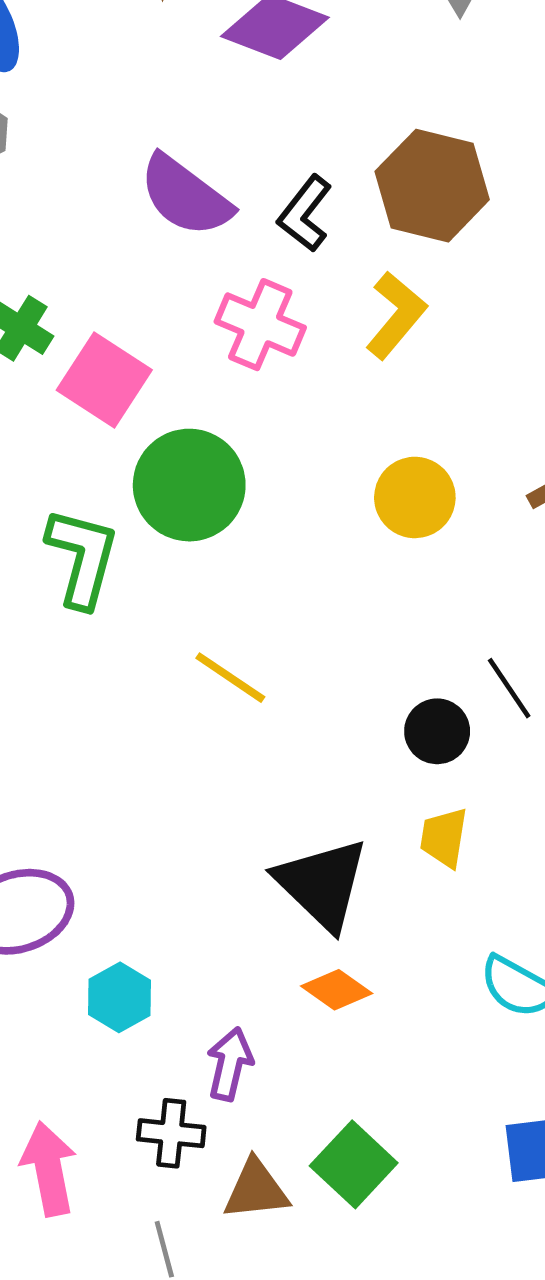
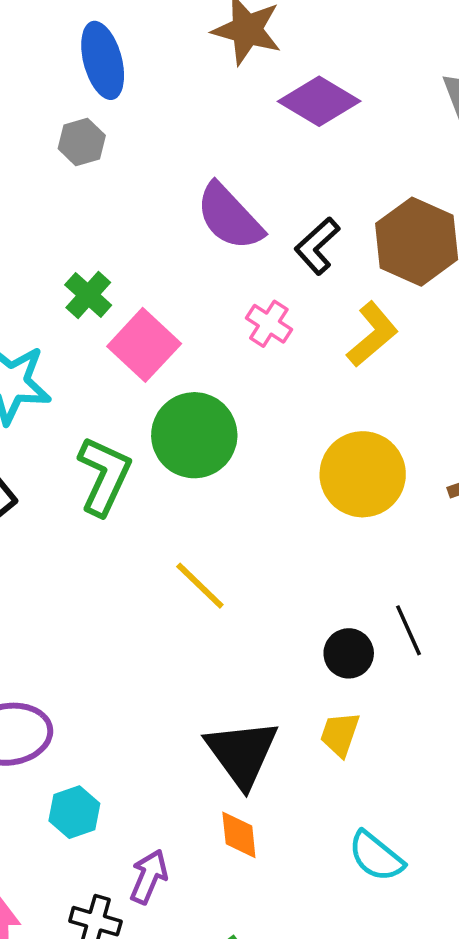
pink cross: (260, 325) -> (269, 324), size x0.7
yellow circle: (415, 497) -> (363, 474), size x1.4
orange diamond: (337, 990) -> (239, 835), turned 39

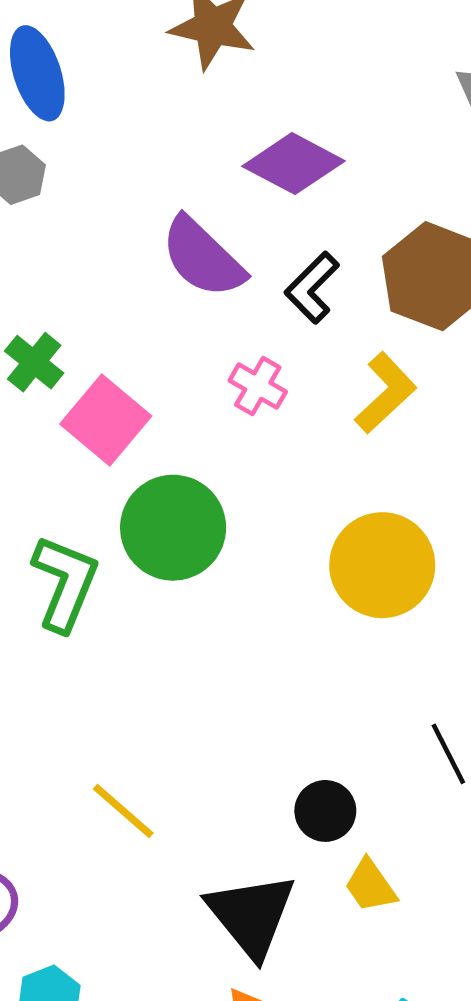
purple diamond: (319, 101) -> (293, 164), moved
yellow line: (200, 586) -> (123, 811), moved
black circle: (349, 653) -> (325, 811), moved
yellow trapezoid: (340, 734) -> (370, 886), turned -51

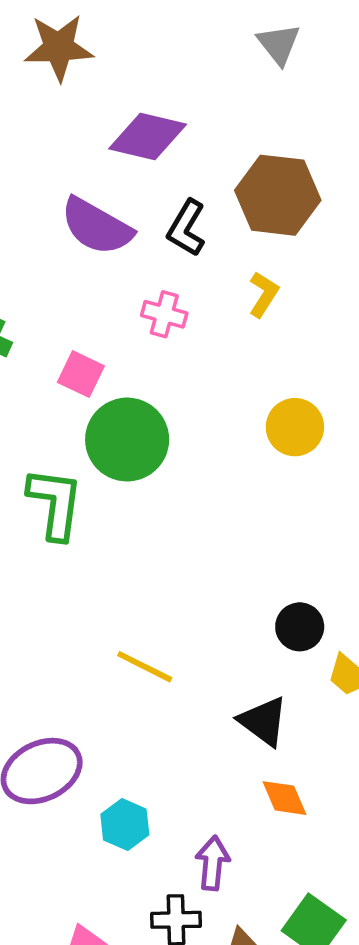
yellow L-shape: (385, 393) -> (264, 294), size x0.7
pink square: (106, 420) -> (81, 374), moved, size x0.7
yellow circle: (382, 565) -> (295, 427), size x0.7
black triangle: (251, 915) -> (263, 721), size x0.7

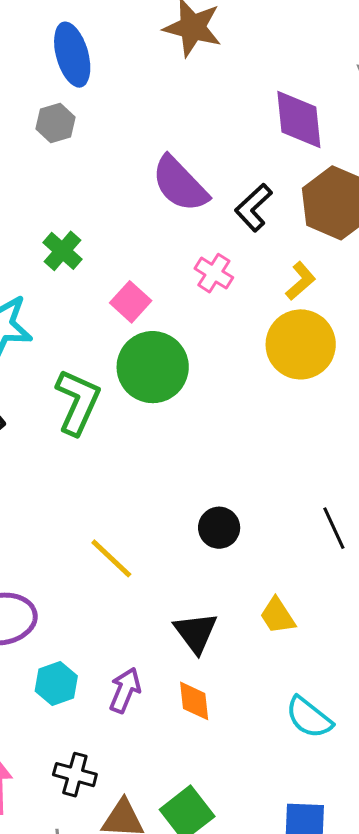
purple diamond: (148, 137) -> (299, 119), moved, turned 54
yellow circle: (295, 427) -> (301, 344), moved, size x1.4
black circle: (300, 627) -> (219, 528), moved
purple arrow: (213, 863) -> (125, 690), moved

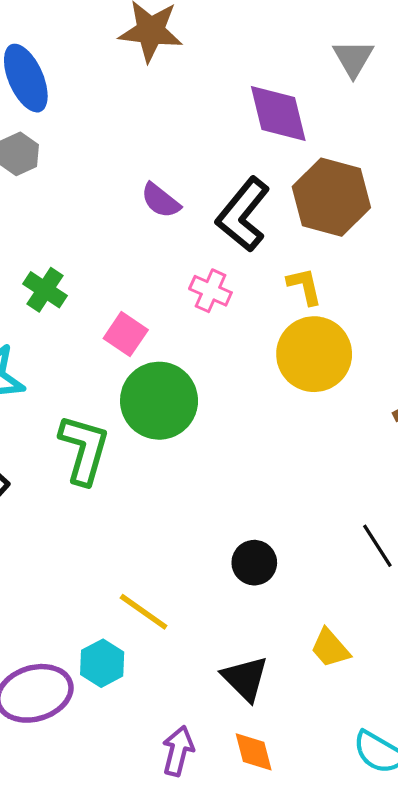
purple semicircle: (180, 184) -> (161, 201), size x0.6
black L-shape: (253, 207) -> (243, 215), size x1.4
yellow L-shape: (301, 281) -> (305, 286), turned -54
cyan hexagon: (56, 684) -> (102, 663), moved

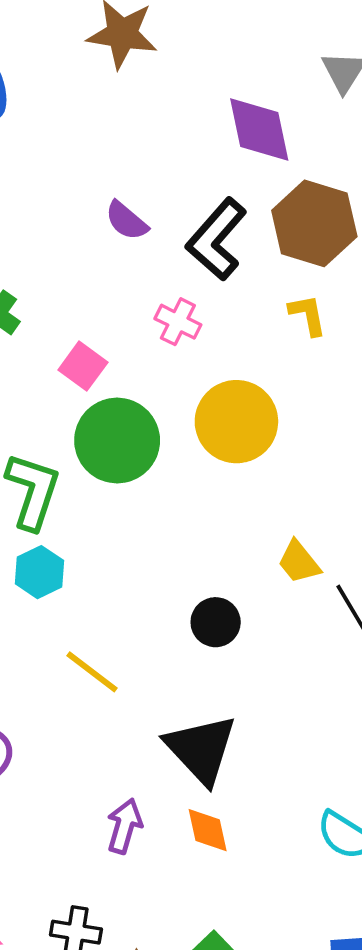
yellow L-shape: (305, 286) -> (308, 315), moved
yellow circle: (314, 354) -> (236, 422), moved
yellow trapezoid: (330, 648) -> (299, 562), moved
cyan hexagon: (102, 663) -> (39, 572), moved
black triangle: (245, 678) -> (201, 749), size x1.4

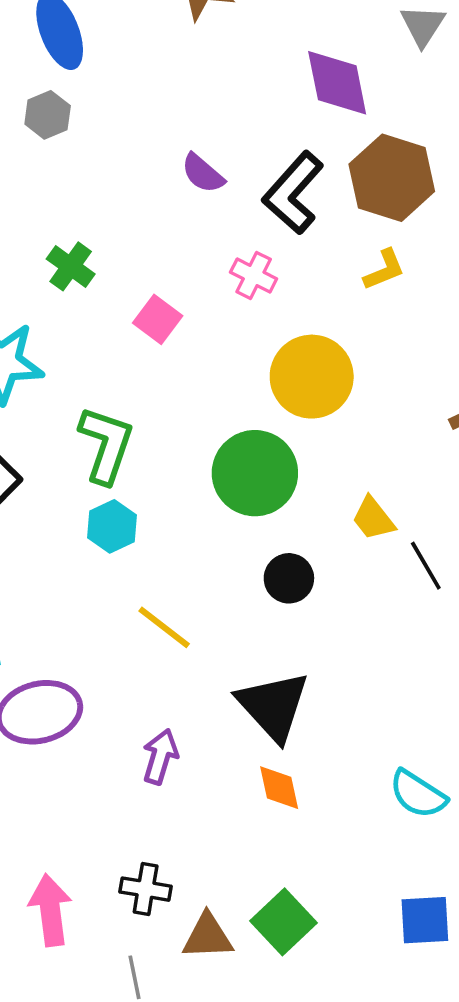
yellow L-shape: (308, 315) -> (384, 270), turned 78
green circle: (117, 441) -> (255, 473), moved
purple arrow: (125, 826) -> (160, 757), moved

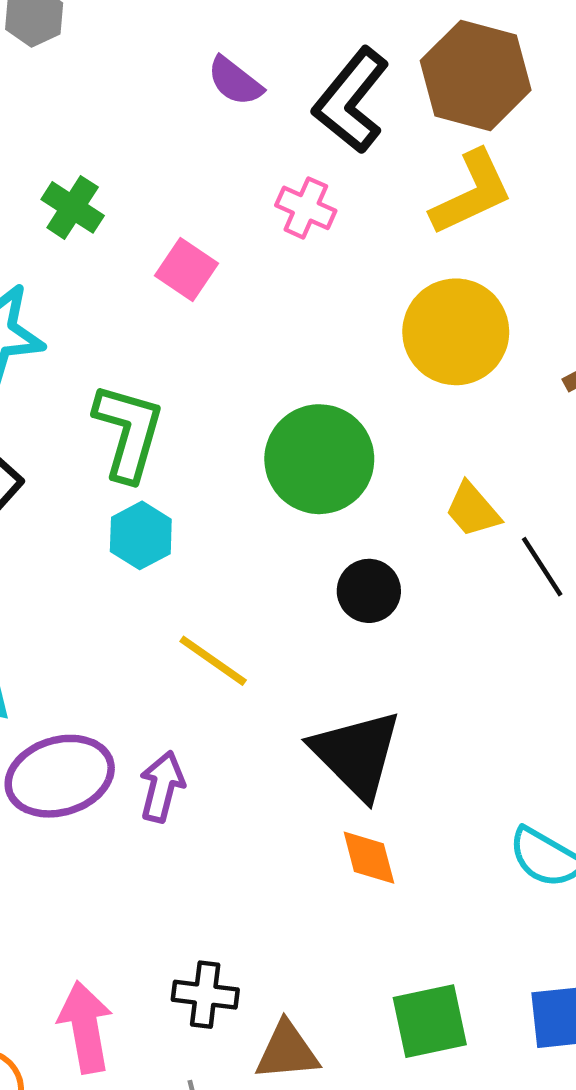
yellow L-shape: (384, 270) -> (472, 193), size x1.6
yellow circle: (312, 377) -> (456, 332), moved
purple arrow: (160, 757) -> (162, 787), moved
green square: (284, 922) -> (430, 1021), moved, turned 34

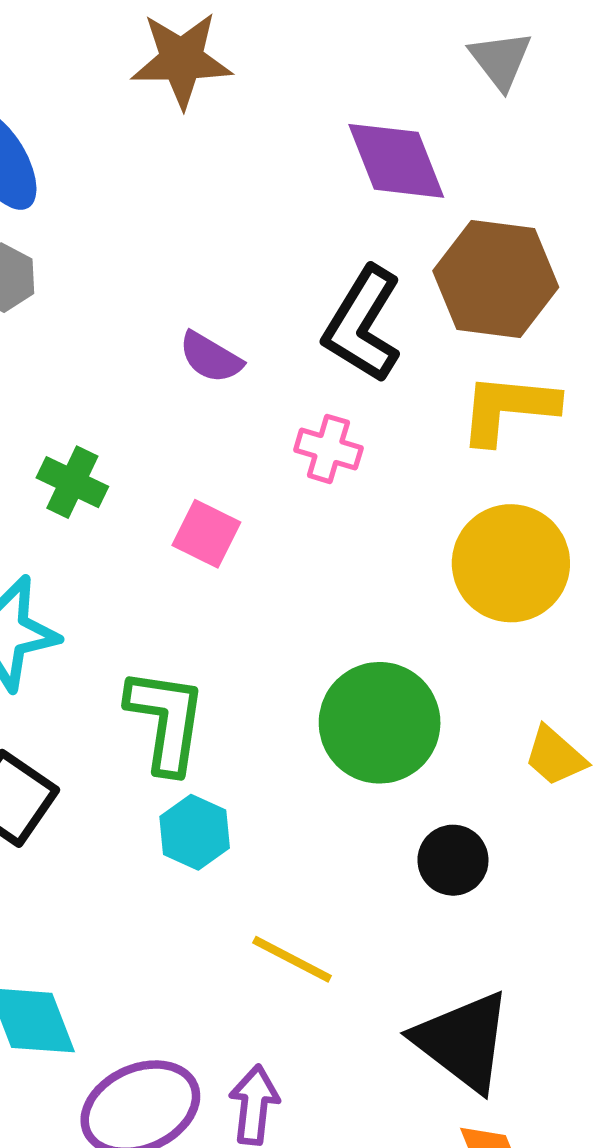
purple semicircle: (235, 81) -> (211, 357), moved
yellow L-shape: (472, 193) -> (508, 408), turned -142

